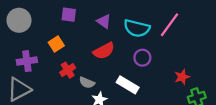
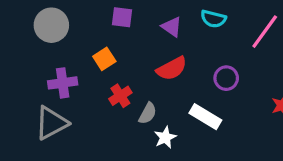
cyan semicircle: (137, 28) -> (213, 19), moved, size x0.7
gray semicircle: (87, 83) -> (148, 113), turned -84

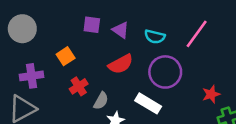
purple square: (122, 17) -> (92, 25), moved
cyan semicircle: (213, 19) -> (155, 37), moved
purple circle: (226, 78) -> (165, 72), size x1.6

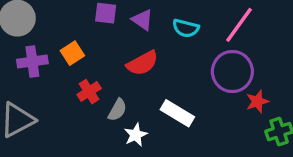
purple circle: (165, 72) -> (232, 72), moved
purple cross: (31, 76) -> (32, 62), moved

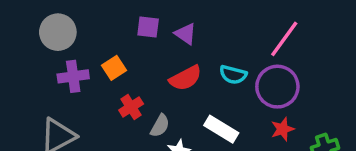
cyan semicircle: (186, 28) -> (233, 75), moved
red star: (257, 102) -> (283, 129), moved

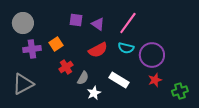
pink line: (284, 39) -> (128, 23), moved

